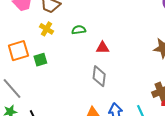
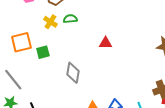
green semicircle: (79, 30) -> (70, 19), moved
gray diamond: (99, 76) -> (73, 73), moved

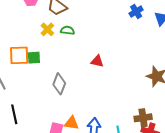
orange square: (21, 42) -> (19, 55), moved

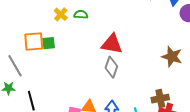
red triangle: (97, 61) -> (112, 44), size x1.6
gray diamond: (59, 84) -> (111, 67), moved

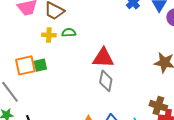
yellow cross: (61, 14) -> (49, 35), turned -32
brown cross: (160, 99) -> (158, 106), turned 36

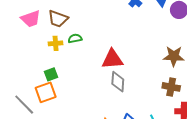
orange square: (25, 65) -> (46, 92), moved
brown cross: (158, 106) -> (171, 87), moved

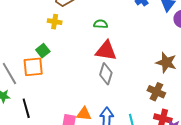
green semicircle: (75, 38) -> (101, 24), moved
green square: (51, 74) -> (43, 51), turned -32

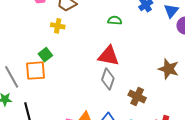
green semicircle: (101, 24) -> (115, 20), moved
brown cross: (156, 92) -> (137, 96), moved

